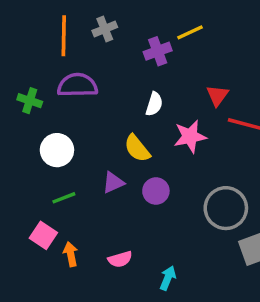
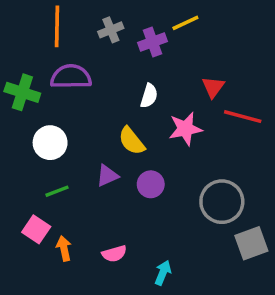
gray cross: (105, 29) -> (111, 30), moved
green cross: (30, 101) -> (22, 92), size x1.4

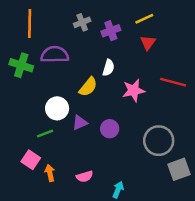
yellow line: (185, 23) -> (144, 19), moved
orange line: (57, 26) -> (30, 24), moved
red triangle: (213, 87) -> (148, 43), moved
yellow semicircle: (132, 141) -> (88, 87), moved, turned -102
white circle: (50, 143) -> (57, 108), moved

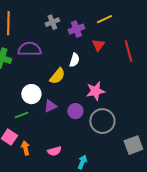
red triangle: (148, 43) -> (98, 45), moved
red line: (173, 82) -> (128, 51), moved, turned 60
pink star: (134, 90) -> (95, 91), moved
gray circle: (159, 141) -> (102, 121), moved

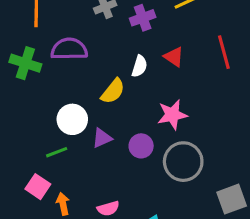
red triangle: (98, 45) -> (174, 57), moved, turned -32

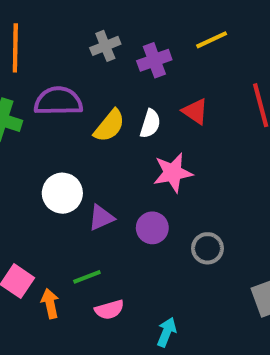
yellow semicircle: (113, 91) -> (109, 126), moved
pink star: (172, 115) -> (173, 173), moved
green line: (57, 152) -> (87, 277), moved
gray circle: (183, 162) -> (207, 248), size x0.6

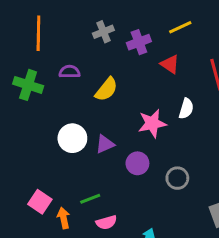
purple semicircle: (58, 101) -> (69, 72), size x0.6
red triangle: (195, 111) -> (170, 64), moved
white semicircle: (150, 124) -> (186, 109), moved
purple triangle: (101, 218) -> (105, 144), moved

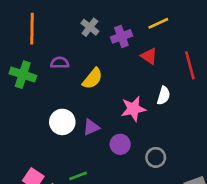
gray cross: (103, 32) -> (90, 27), turned -30

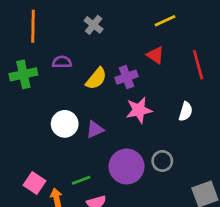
purple cross: (121, 36) -> (127, 77), moved
green cross: (23, 75) -> (23, 74), turned -30
white semicircle: (164, 96) -> (186, 111), moved
purple circle: (120, 144) -> (127, 166), moved, size x1.6

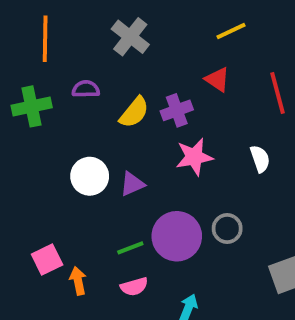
gray cross: (94, 25) -> (130, 37), size x1.4
white semicircle: (186, 111) -> (260, 159), turned -36
green line: (81, 180) -> (130, 248), moved
pink square: (34, 183) -> (47, 259), turned 30

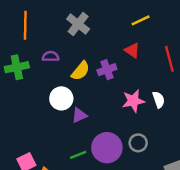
pink star: (194, 157) -> (133, 101), moved
white circle: (90, 176) -> (61, 98), moved

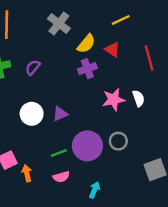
purple semicircle: (50, 56) -> (33, 67), moved, turned -49
yellow semicircle: (81, 71) -> (86, 44), moved
white circle: (61, 98) -> (32, 114), moved

